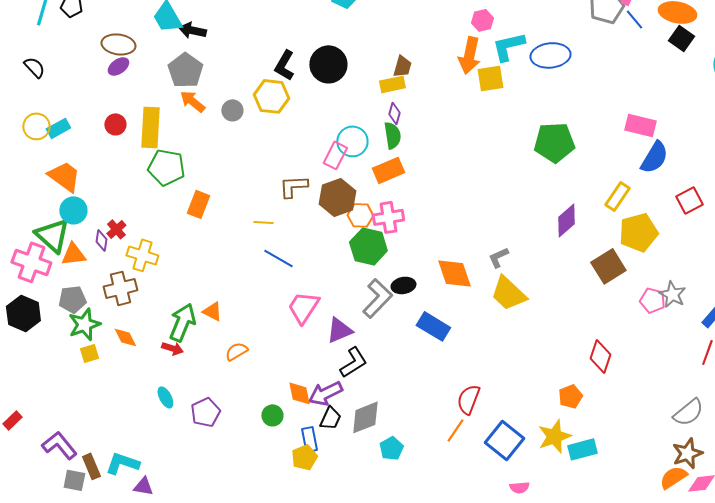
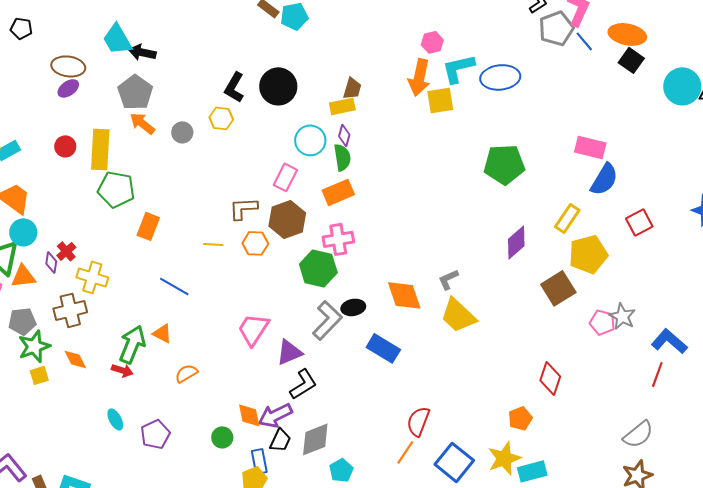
yellow hexagon: (271, 96) -> (221, 118), size x0.7
cyan circle: (352, 141) -> (310, 140), moved
orange hexagon: (360, 215) -> (255, 243), moved
blue line: (278, 258) -> (174, 286), moved

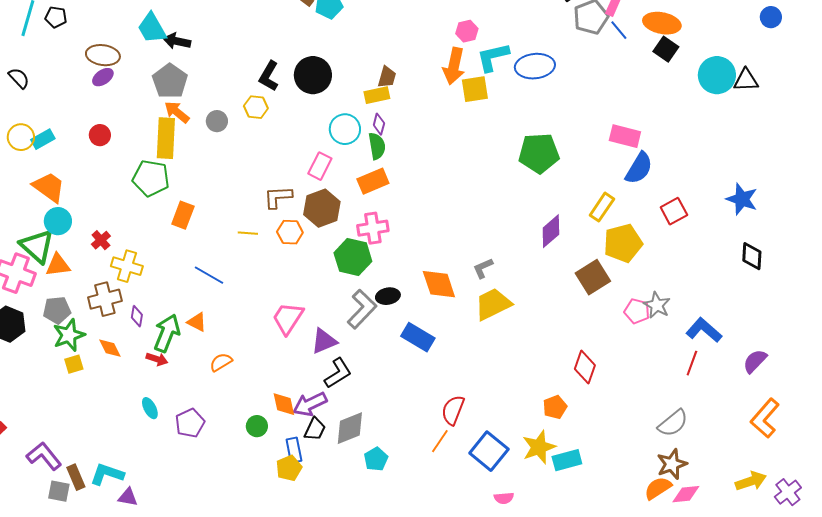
yellow rectangle: (100, 149) -> (166, 138), moved
purple diamond: (51, 262) -> (137, 316), moved
yellow trapezoid: (458, 315) -> (493, 304), turned 111

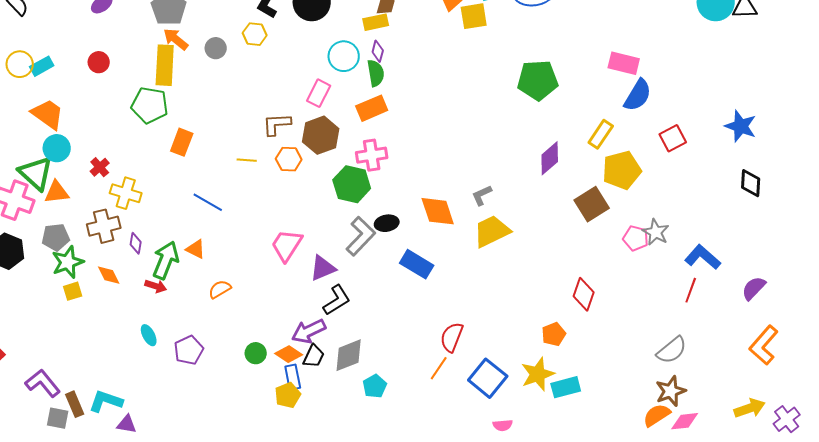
orange diamond: (284, 404) -> (289, 354), moved, turned -44

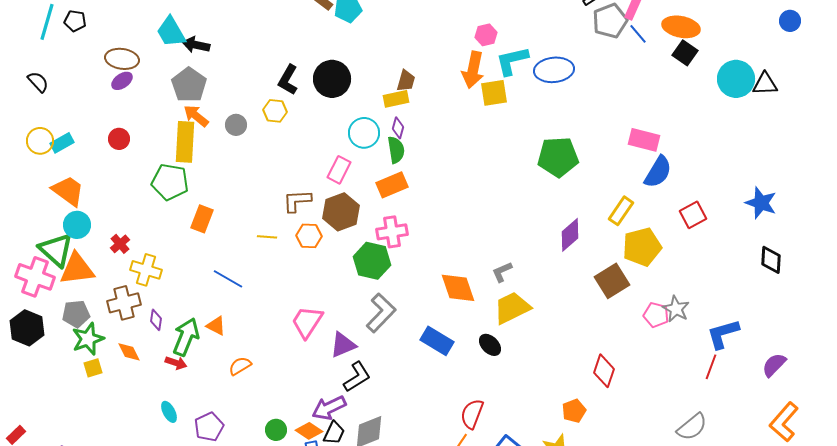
orange triangle: (57, 192) -> (77, 269), size x1.4
black ellipse: (387, 223) -> (490, 345), moved, turned 55
blue L-shape: (703, 257) -> (723, 334), turned -57

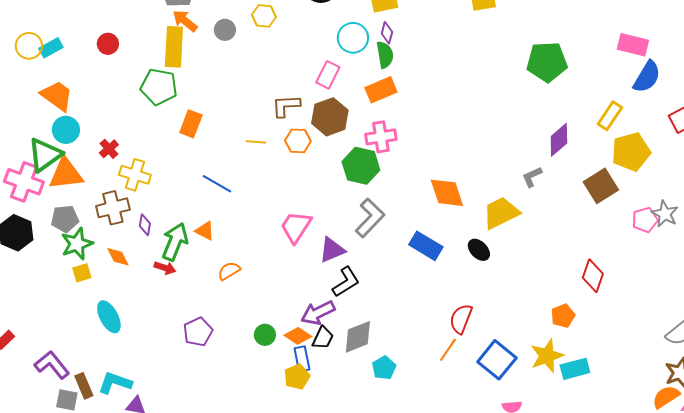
green triangle: (56, 250) -> (45, 155), turned 42
gray L-shape: (502, 272) -> (532, 177), moved
pink pentagon: (656, 315) -> (645, 220), turned -30
cyan ellipse: (169, 412) -> (109, 317), moved, size x1.5

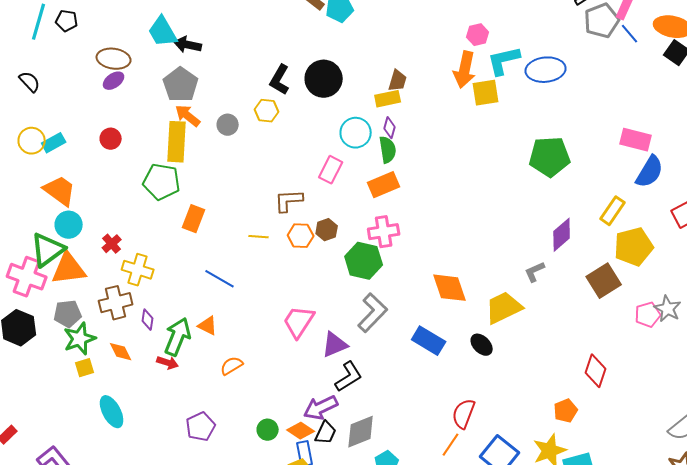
brown hexagon: (330, 117) -> (327, 230), moved, size x0.6

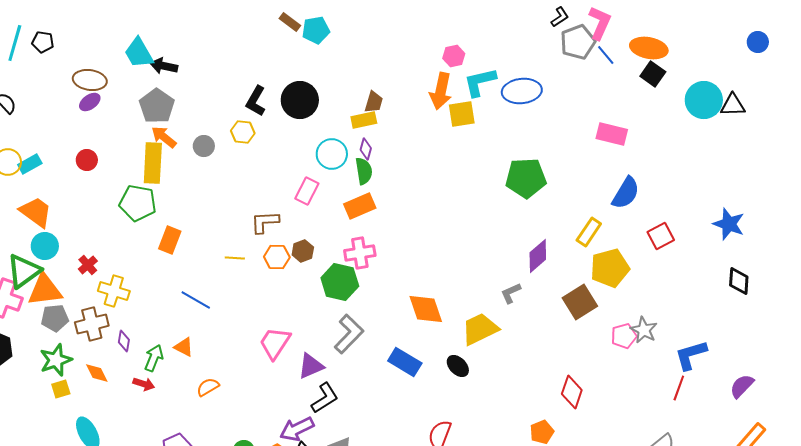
pink rectangle: (636, 140) -> (612, 134), moved
gray pentagon: (68, 314) -> (55, 318), moved
green arrow: (178, 337) -> (154, 358), size x0.7

